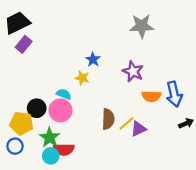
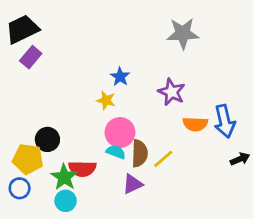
cyan semicircle: (64, 94) -> (116, 152), moved
pink circle: (60, 110) -> (120, 132), moved
purple triangle: (138, 129) -> (133, 184), moved
red semicircle: (64, 149) -> (82, 169), moved

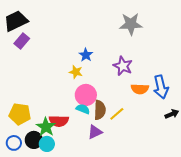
black circle: (47, 139) -> (34, 140), moved
blue circle: (20, 188) -> (14, 143), moved

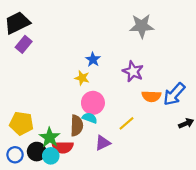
blue arrow: (161, 87) -> (174, 94), turned 55
brown semicircle: (100, 110) -> (77, 126), moved
red semicircle: (59, 121) -> (63, 147), moved

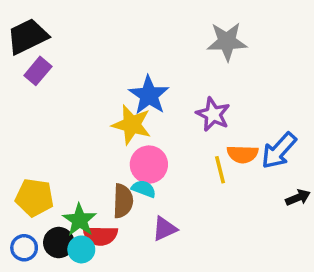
blue star: (93, 60) -> (149, 95), size x1.6
yellow star: (82, 78) -> (132, 125), size x1.6
yellow line: (126, 123) -> (220, 170), moved, turned -63

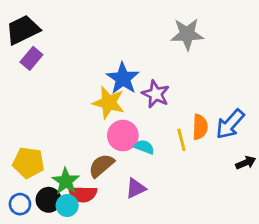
purple star: (213, 114) -> (156, 94), moved
orange semicircle: (243, 154) -> (200, 127), turned -90
cyan semicircle: (144, 189) -> (144, 147), moved
brown semicircle: (123, 201) -> (101, 166), turned -132

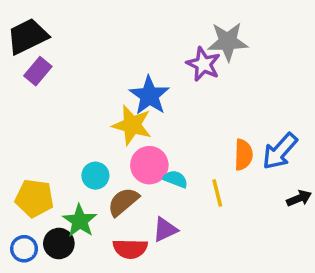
purple star: (156, 94) -> (203, 64), moved
yellow line: (181, 140) -> (217, 193), moved
red semicircle: (83, 194) -> (130, 249), moved
cyan circle: (67, 206) -> (95, 176), moved

